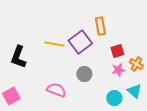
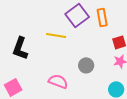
purple square: (80, 42) -> (77, 15), moved

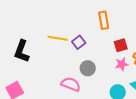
purple square: (77, 15) -> (79, 42), moved, size x0.6
pink semicircle: (58, 81) -> (71, 84), moved

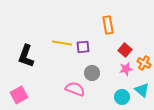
purple square: (79, 42) -> (83, 47), turned 32
red square: (121, 45) -> (125, 50), turned -32

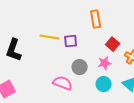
pink star: (126, 69) -> (105, 63), moved
cyan circle: (122, 97) -> (104, 84), moved

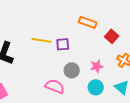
orange rectangle: (96, 19) -> (88, 22), turned -60
red square: (113, 44) -> (112, 36), moved

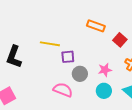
purple square: (63, 44) -> (68, 57), moved

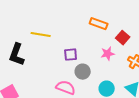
yellow line: (50, 44) -> (41, 35), moved
pink star: (105, 70) -> (108, 54), moved

